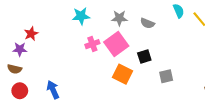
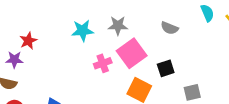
cyan star: (81, 16) -> (82, 31), moved
gray star: (119, 18) -> (118, 26), moved
pink cross: (92, 44) -> (103, 63), moved

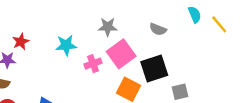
cyan star: (82, 31) -> (66, 45), moved
black square: (166, 68) -> (154, 68), size x1.6

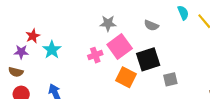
cyan star: (66, 45) -> (52, 50), moved, turned -30

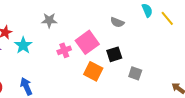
gray star: (108, 23) -> (49, 20), moved
black square: (148, 59) -> (114, 54), size x0.7
gray square: (170, 79) -> (135, 73), turned 32

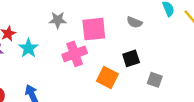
pink square: (87, 42) -> (94, 29), moved, turned 30
pink cross: (64, 50) -> (75, 54), size x1.5

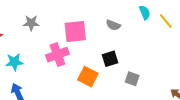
gray star: (58, 20) -> (31, 23), moved
cyan star: (28, 48) -> (14, 62), moved, turned 30

